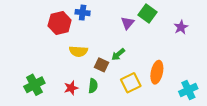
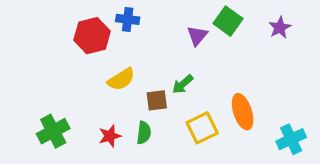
purple star: (181, 27) -> (280, 28), moved
yellow semicircle: (78, 51) -> (121, 79), turned -36
brown square: (101, 65) -> (157, 100), turned -32
orange ellipse: (157, 72) -> (243, 112), turned -30

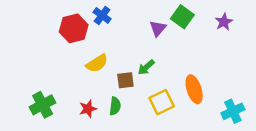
blue cross: (128, 19) -> (102, 15), turned 30

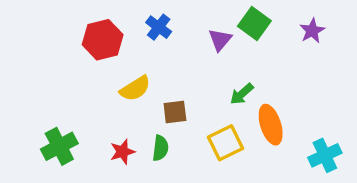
blue cross: (102, 15) -> (159, 27), moved
green arrow: (146, 67) -> (242, 94), moved

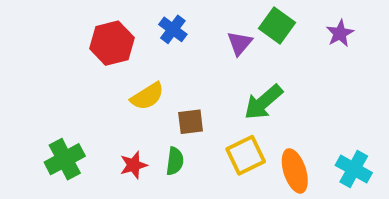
green arrow: (242, 94) -> (263, 102), size x1.5
orange ellipse: (271, 125) -> (295, 171), moved
cyan cross: (325, 155) -> (354, 169), turned -36

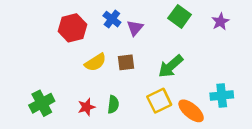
purple triangle: (240, 43) -> (135, 28), moved
brown square: (191, 122) -> (126, 62), moved
cyan cross: (354, 169) -> (222, 96), moved, turned -35
orange ellipse: (295, 171) -> (191, 111), turned -32

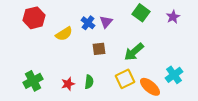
blue cross: (112, 19) -> (88, 23), moved
red hexagon: (72, 28) -> (34, 18), moved
yellow semicircle: (95, 62) -> (64, 34), moved
cyan cross: (222, 96) -> (174, 75), turned -30

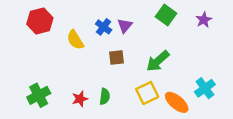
yellow semicircle: (64, 34) -> (75, 40), turned 90

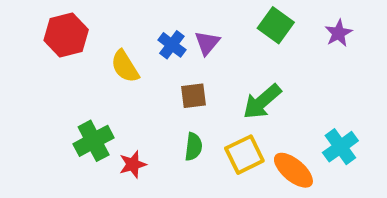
green cross: (39, 95) -> (94, 141), moved
green semicircle: (105, 96) -> (194, 147), moved

